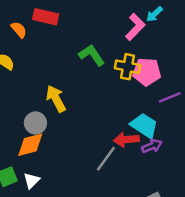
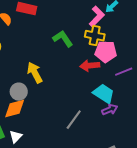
yellow cross: (128, 67) -> (95, 36), moved
red arrow: (126, 140) -> (90, 66), moved

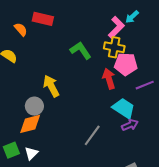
red arrow: (90, 66) -> (109, 79), turned 78

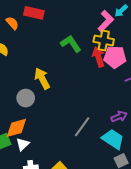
red arrow: (109, 79) -> (99, 57), moved
cyan trapezoid: (124, 108) -> (113, 139), moved
orange diamond: (30, 124) -> (16, 128), moved

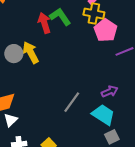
red arrow: (99, 57) -> (44, 23), moved
pink pentagon: (115, 57) -> (105, 30), turned 30
gray circle: (26, 98) -> (14, 54), moved

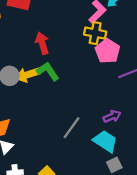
green L-shape: (60, 17) -> (48, 71), moved
yellow arrow: (31, 52) -> (28, 75), turned -80

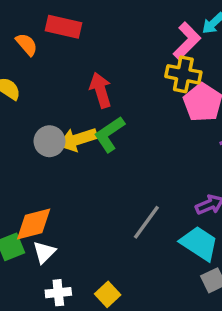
green L-shape: (48, 71) -> (109, 134), turned -90

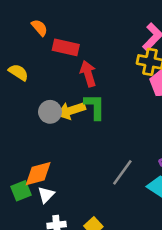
red rectangle: (64, 27) -> (66, 47), moved
orange semicircle: (27, 44) -> (39, 28), moved
green L-shape: (109, 134) -> (95, 107), turned 124

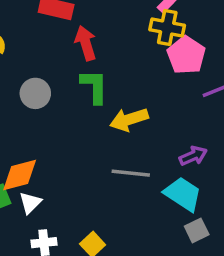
yellow arrow: (71, 111) -> (129, 119), moved
gray line: (122, 172) -> (131, 173), turned 60

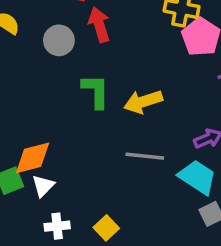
green L-shape: (94, 86) -> (96, 91), moved
gray circle: (35, 93) -> (59, 40), moved

